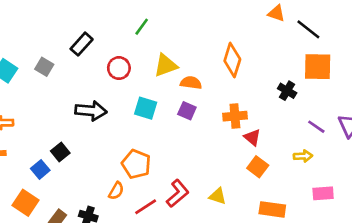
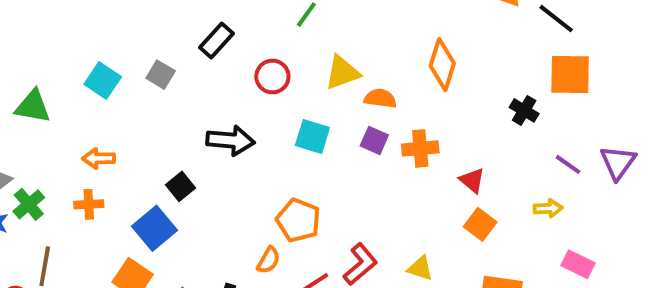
orange cross: (235, 116) -> (420, 148), moved
black square: (60, 152) -> (181, 186), moved
blue square: (40, 169) -> (155, 228), size x1.5
pink rectangle: (323, 193) -> (578, 264), turned 30

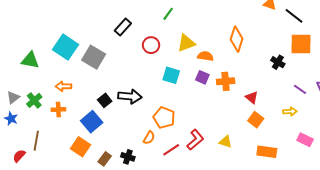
gray square: (161, 75) -> (94, 57), moved, size x1.6
cyan square: (103, 81) -> (65, 47), size x1.4
black arrow: (230, 140) -> (130, 96), moved
green cross: (29, 204) -> (34, 100), moved

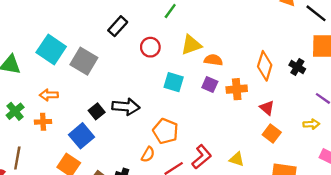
orange diamond: (237, 39) -> (265, 66), moved

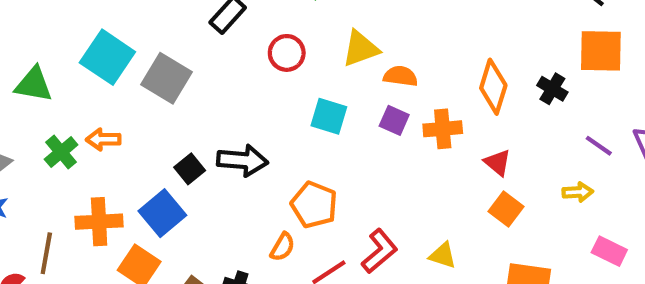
green cross: (15, 111) -> (61, 152), moved
orange cross: (43, 122) -> (99, 222), moved, size x1.5

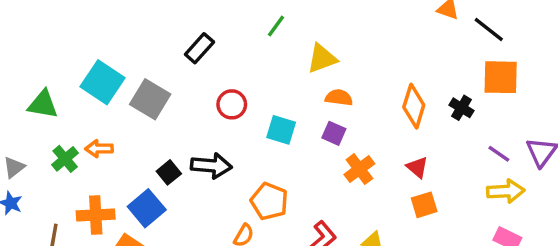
yellow triangle: (360, 49) -> (322, 58), moved
red circle: (287, 53) -> (232, 104), moved
orange cross: (443, 129) -> (359, 169), moved, turned -32
yellow arrow: (578, 192) -> (506, 191), moved, size x1.5
orange square: (506, 209) -> (424, 205), turned 36

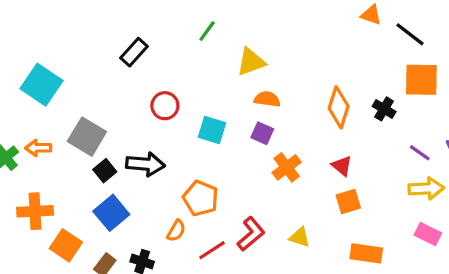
gray square: (150, 99) -> (87, 137), moved
blue square: (147, 208) -> (111, 213), moved

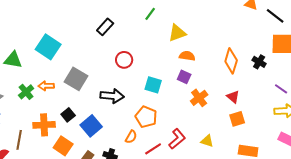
cyan square: (212, 130) -> (153, 85), moved
black square: (105, 171) -> (68, 115), moved

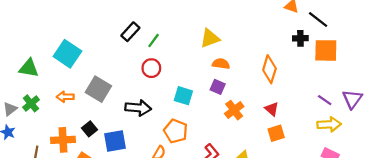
green line: (150, 14) -> (154, 41), moved
black cross: (259, 62) -> (300, 38), moved, turned -32
green cross: (26, 92) -> (31, 103), moved
blue square: (91, 126) -> (115, 141), turned 30

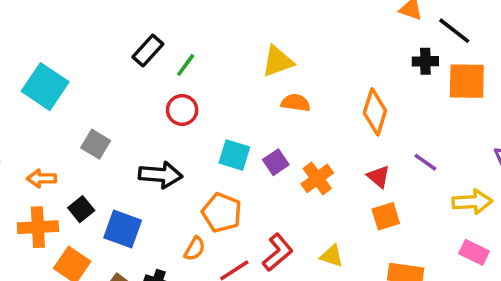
purple square: (218, 87) -> (276, 162), moved, turned 32
gray square: (98, 89) -> (96, 144), size x0.7
orange arrow: (65, 97) -> (42, 178), moved
purple line: (325, 100) -> (425, 162), moved
blue square: (115, 141) -> (123, 229), turned 30

